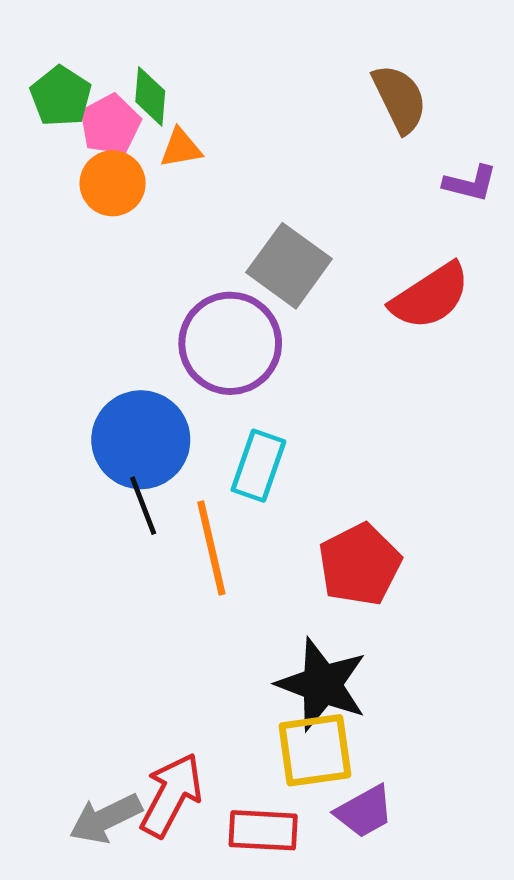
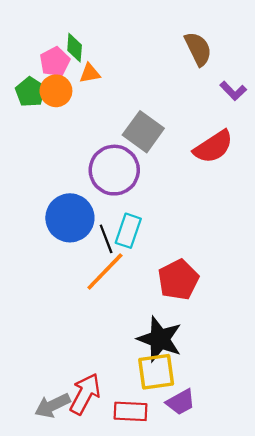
green pentagon: (61, 96) -> (30, 92), moved
purple L-shape: (470, 183) -> (233, 91), turned 32
black line: (143, 506) -> (106, 239), moved
orange line: (211, 548) -> (105, 272), turned 57

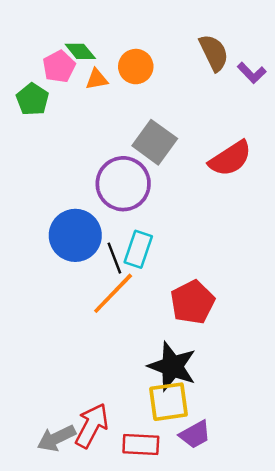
green diamond: (75, 48) -> (80, 51), turned -44
orange circle: (56, 91) -> (136, 67), moved
purple L-shape: (233, 91) -> (252, 73), moved

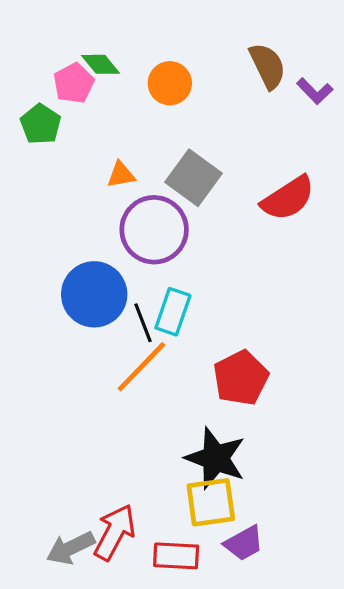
orange triangle: (97, 79) -> (121, 175), moved

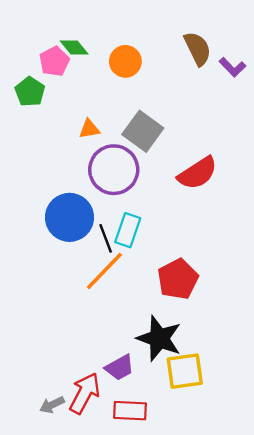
red semicircle: (288, 198) -> (198, 173), moved
yellow square: (211, 502) -> (185, 371), moved
purple trapezoid: (244, 543) -> (120, 368), moved
gray arrow: (71, 548) -> (52, 405), size x0.7

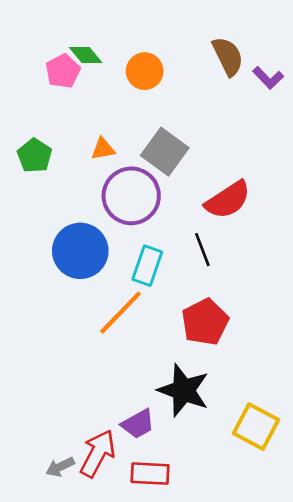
green pentagon: (30, 92) -> (35, 156), moved
black line: (106, 238) -> (202, 250), moved
yellow square: (185, 371) -> (256, 427), moved, turned 36

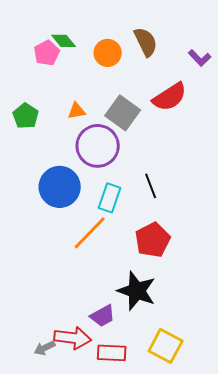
brown semicircle: (228, 56) -> (146, 42), moved
red semicircle: (228, 200) -> (170, 97), moved
yellow square: (256, 427) -> (166, 346), moved
red arrow: (98, 453) -> (73, 338), turned 69

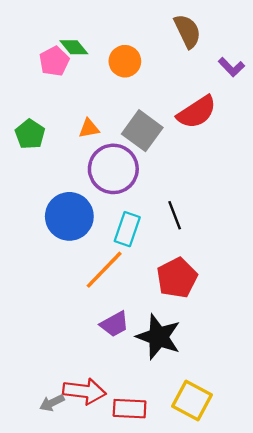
brown semicircle: (146, 42) -> (187, 31), moved
purple trapezoid: (103, 316) -> (114, 324), moved

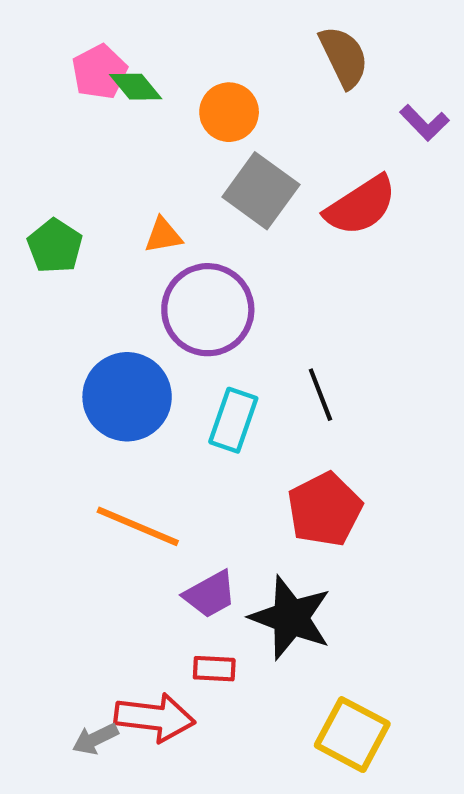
pink pentagon: (54, 61) -> (99, 72), moved
gray square: (142, 131) -> (261, 191), moved
orange line: (104, 270) -> (138, 526), moved, turned 69
red rectangle: (130, 409) -> (214, 669), moved, size x0.7

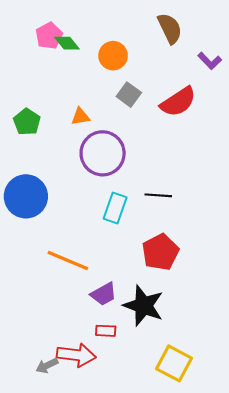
gray square: (261, 191) -> (129, 95), size x0.7
black line: (320, 395) -> (158, 195), turned -65
blue circle: (127, 397) -> (26, 196), moved

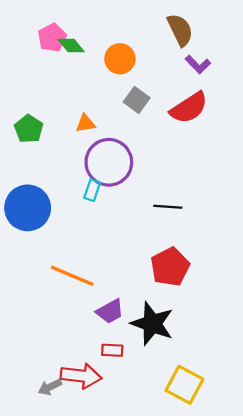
purple L-shape: (210, 61) -> (198, 64), moved
cyan rectangle: (115, 208) -> (92, 190), moved, size x0.7

